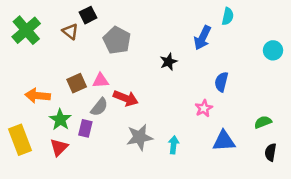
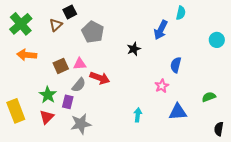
brown triangle: (70, 31) -> (56, 25), turned 40
orange arrow: (38, 96) -> (27, 55), moved
gray star: (140, 137) -> (81, 124), moved
black semicircle: (270, 152) -> (219, 129), moved

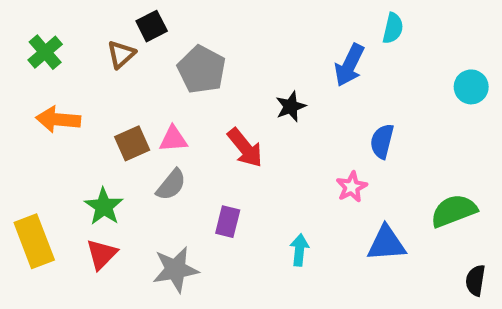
green cross: (21, 24) -> (45, 52), size x0.7
red arrow: (100, 78) -> (245, 148), moved, turned 30
green semicircle: (209, 97) -> (454, 211), size x1.5
purple rectangle: (68, 102) -> (228, 222), moved

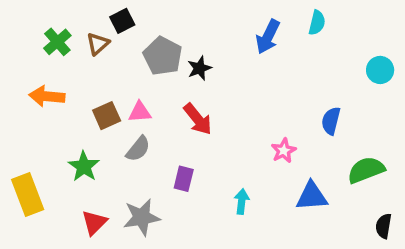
green cross: (45, 52) -> (57, 42), moved
blue arrow: (349, 65) -> (268, 37), moved
black star: (291, 106) -> (199, 68), moved
blue semicircle: (382, 141) -> (331, 121), moved
red triangle: (102, 254) -> (94, 223), moved

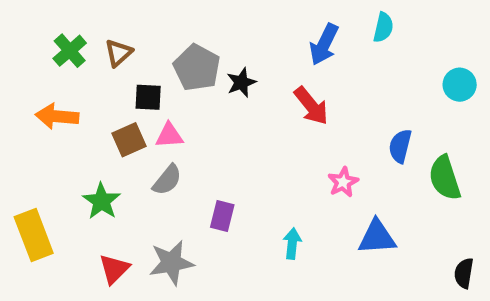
black square: (122, 21) -> (148, 97), moved, turned 30
red arrow: (198, 119) -> (311, 106), moved
green semicircle: (366, 170) -> (445, 178), moved, turned -87

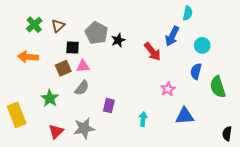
blue arrow: (324, 44) -> (172, 36), moved
cyan circle: (460, 85) -> (202, 45), moved

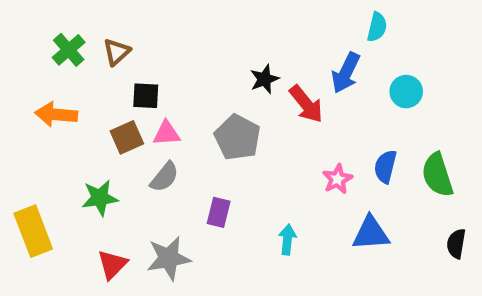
gray pentagon: (96, 33) -> (237, 137), moved
black star: (118, 40) -> (264, 79), moved
blue semicircle: (196, 71) -> (385, 167), moved
green star: (50, 98) -> (100, 198), turned 30
black semicircle: (227, 134) -> (456, 244), moved

